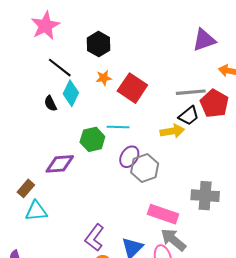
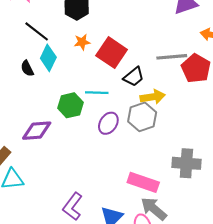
black trapezoid: (189, 116) -> (134, 77), moved
gray hexagon: (145, 168) -> (142, 117), moved

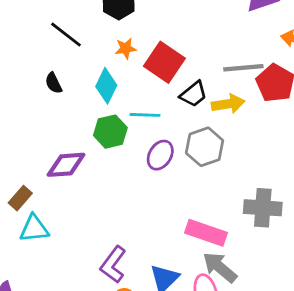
cyan diamond: (48, 58) -> (106, 86), moved
yellow arrow: (153, 97) -> (228, 104), moved

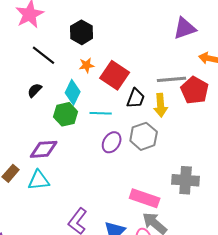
black semicircle: (54, 83) -> (35, 90), turned 70
black trapezoid: (193, 94) -> (136, 98), turned -30
yellow arrow: (228, 104) -> (161, 105), turned 95
green hexagon: (110, 132) -> (66, 114), moved
cyan triangle: (34, 229) -> (39, 180), moved

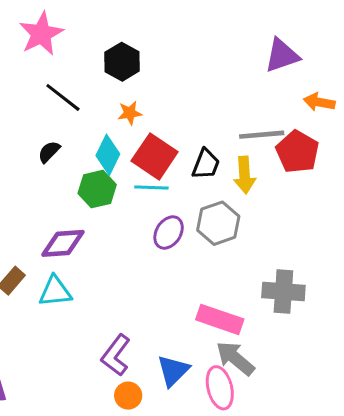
red square: (115, 75) -> (155, 156), moved

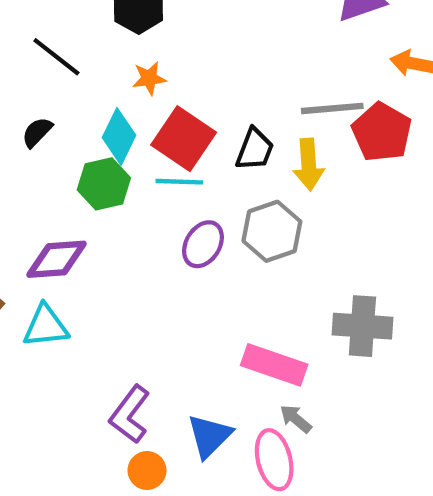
gray arrow: (235, 358) -> (296, 419), size x0.6

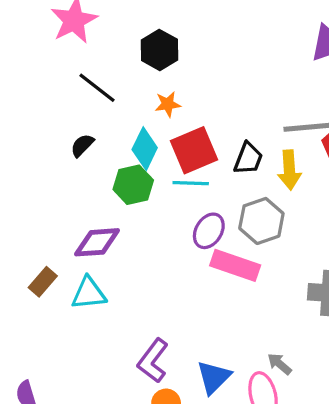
red square: (184, 139) -> (194, 150), turned 33
pink rectangle: (274, 365) -> (235, 265), moved

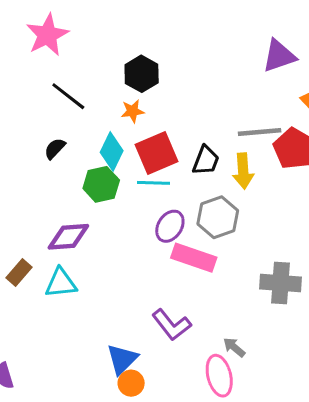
black hexagon: (159, 50) -> (142, 74), moved
purple L-shape: (153, 361) -> (171, 325), moved, turned -75
blue triangle: (214, 377) -> (122, 359), moved

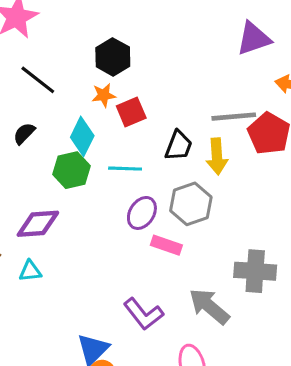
red square: (156, 153) -> (131, 112), moved, size x0.7
pink rectangle: (194, 258) -> (166, 245), size x0.7
cyan triangle: (61, 283) -> (30, 271), size x0.7
gray arrow: (234, 347) -> (209, 306), moved, size x1.8

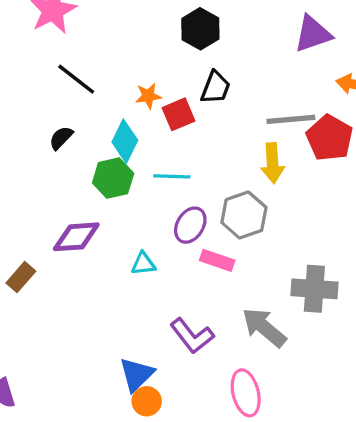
black hexagon: (113, 57) -> (200, 29), moved
black trapezoid: (179, 146) -> (215, 87), moved
cyan triangle: (30, 271) -> (143, 264), moved

